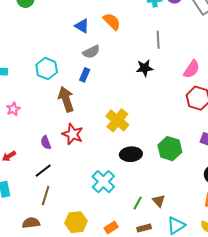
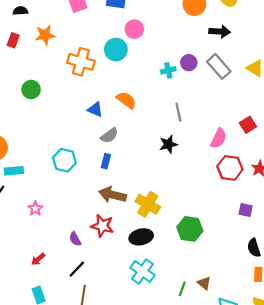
brown arrow: (66, 99) -> (113, 195), moved, turned -50
green hexagon: (170, 149) -> (190, 229), moved
black ellipse: (131, 154) -> (141, 237), moved

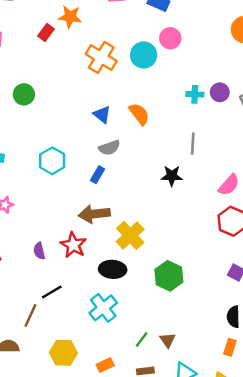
red rectangle: (13, 40) -> (46, 33), moved
green circle: (31, 90) -> (24, 94), moved
brown arrow: (113, 195) -> (94, 214), turned -36
black line: (77, 269) -> (52, 292), moved

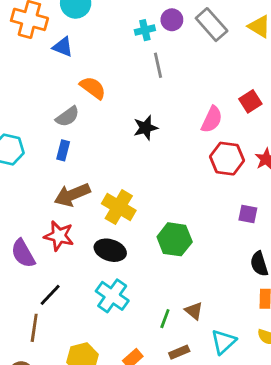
orange semicircle: (139, 114) -> (93, 88), moved
blue triangle: (102, 115) -> (63, 47), moved
gray line: (193, 144) -> (158, 65), moved
purple semicircle: (39, 251) -> (23, 253), size x1.5
black ellipse: (113, 269) -> (110, 250), turned 30

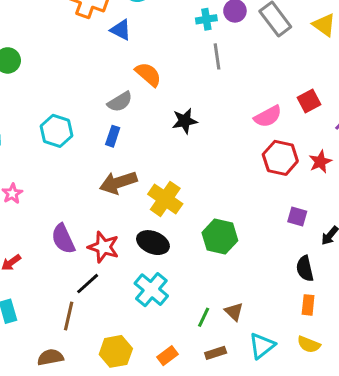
pink semicircle: (212, 119) -> (268, 116), turned 32
black star: (146, 128) -> (185, 121), moved
red star: (59, 236) -> (104, 247), moved

